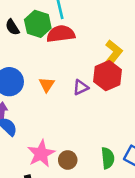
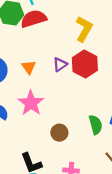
red hexagon: (108, 76) -> (85, 64), moved
pink star: (41, 154) -> (31, 103), moved

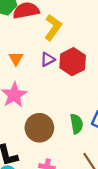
yellow L-shape: (84, 29) -> (53, 27), moved
brown circle: (59, 133) -> (39, 128), size x1.6

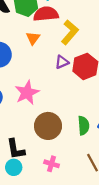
orange triangle: (16, 59) -> (33, 38), moved

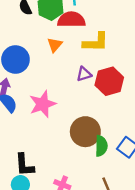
yellow L-shape: (70, 32) -> (96, 42), turned 45
brown circle: (48, 126) -> (85, 132), moved

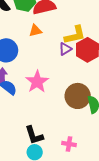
yellow L-shape: (96, 42) -> (75, 35), moved
orange triangle: (55, 45) -> (35, 31), turned 48

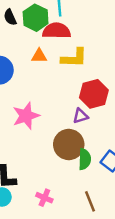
yellow L-shape: (75, 35) -> (74, 58), moved
purple triangle: (65, 49) -> (81, 116), moved

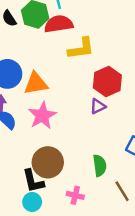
orange triangle: (39, 56) -> (36, 83), moved, size x1.5
brown circle: (69, 144) -> (48, 162), moved
green semicircle: (85, 159) -> (100, 165), moved

